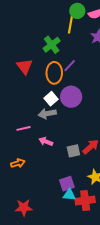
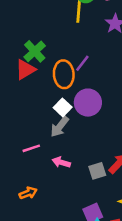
green cross: (52, 45) -> (35, 51), moved
red triangle: (25, 66) -> (25, 70), turned 42
gray arrow: (47, 114) -> (60, 127), turned -36

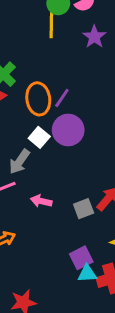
purple line: (82, 63) -> (62, 98), moved
gray arrow: (60, 127) -> (19, 162), moved

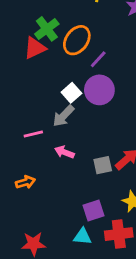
orange ellipse: (38, 99) -> (77, 40), moved, turned 36
gray arrow: (19, 162) -> (63, 116), moved
cyan triangle: (87, 274) -> (83, 236), moved

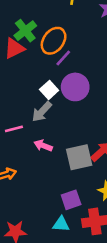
purple line: (98, 59) -> (63, 58), moved
gray square: (103, 165) -> (79, 157), size x1.5

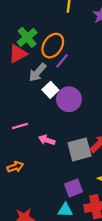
purple circle: (75, 87) -> (69, 99), moved
gray arrow: (42, 112) -> (38, 72), moved

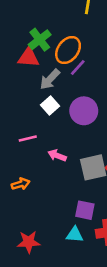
red triangle: (18, 54) -> (28, 58), turned 30
white square: (50, 90) -> (50, 105), moved
purple square: (74, 188) -> (85, 210), turned 30

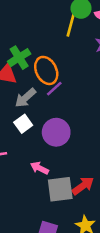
orange ellipse: (68, 50) -> (46, 70), turned -68
pink arrow: (57, 155) -> (39, 168), moved

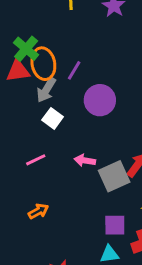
orange ellipse: (46, 70) -> (43, 64), moved, turned 32
purple circle: (56, 132) -> (100, 100), moved

